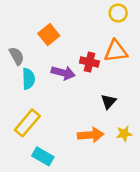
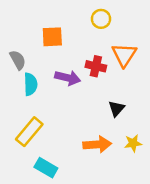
yellow circle: (118, 13) -> (101, 19), moved
orange square: (49, 35) -> (52, 37), turned 36
orange triangle: (116, 51) -> (124, 55), turned -50

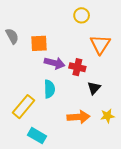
orange square: (52, 37) -> (39, 43), moved
gray semicircle: (18, 60) -> (12, 36), moved
red cross: (96, 66) -> (77, 67), moved
cyan semicircle: (31, 84) -> (49, 89), moved

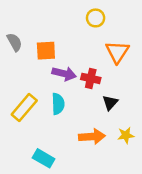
yellow rectangle: (24, 107) -> (24, 107), moved

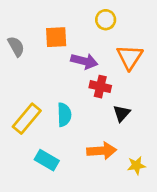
orange square: (46, 51) -> (56, 37), moved
purple arrow: (64, 74) -> (84, 61), moved
yellow star: (126, 135) -> (136, 165), moved
cyan rectangle: (44, 158) -> (47, 160), moved

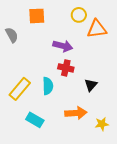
orange square: (56, 37) -> (37, 16), moved
orange triangle: (130, 57) -> (97, 29), moved, turned 50
red cross: (100, 87) -> (66, 68), moved

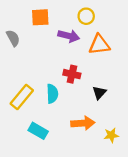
orange triangle: (97, 29) -> (99, 45), moved
purple arrow: (63, 46) -> (69, 36), moved

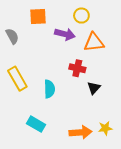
red cross: (72, 74) -> (77, 68), moved
yellow rectangle: (22, 97) -> (17, 79), moved, turned -70
orange arrow: (83, 123) -> (80, 132), moved

